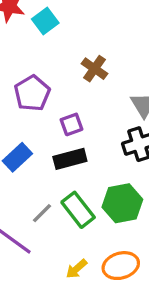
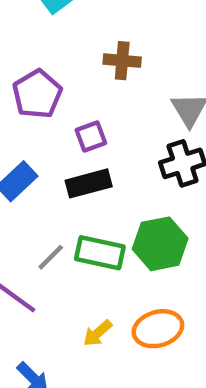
brown cross: (95, 69) -> (122, 61), turned -30
green rectangle: (78, 210) -> (100, 253), turned -40

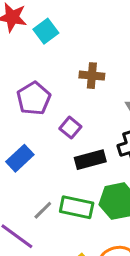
purple square: (91, 137) -> (70, 128), turned -30
black rectangle: (89, 183) -> (90, 160), moved

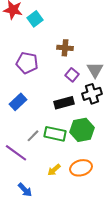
purple pentagon: (34, 98) -> (27, 63), turned -30
purple square: (70, 128) -> (72, 75), moved

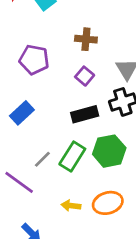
purple square: (72, 75) -> (85, 76), moved
green rectangle: (55, 134) -> (72, 157), turned -70
yellow arrow: (54, 170) -> (71, 206), turned 48

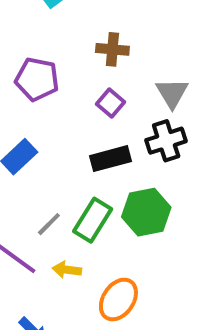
orange ellipse: (108, 203) -> (118, 299), moved, turned -40
yellow arrow: (71, 206) -> (67, 270), moved

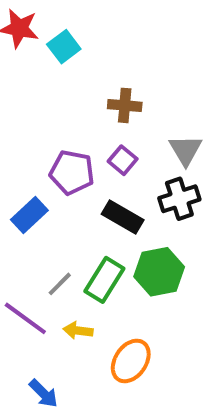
purple pentagon: (37, 79) -> (72, 172), moved
black rectangle: (110, 159) -> (123, 217), turned 45

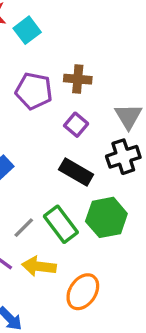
purple pentagon: (72, 172) -> (34, 91), moved
green rectangle: (104, 280) -> (61, 224), turned -69
yellow arrow: (78, 331) -> (39, 266), size x1.4

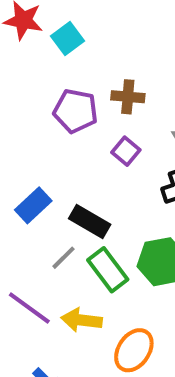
black rectangle: (76, 172) -> (90, 222), moved
gray line: (24, 228) -> (63, 258), moved

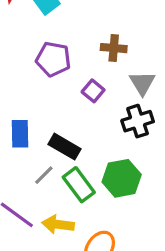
brown cross: (128, 97) -> (114, 48), moved
blue rectangle: (33, 205) -> (20, 134), turned -48

